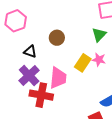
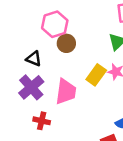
pink hexagon: (16, 21) -> (55, 24), moved
red cross: (41, 95) -> (42, 121), moved, size x0.6

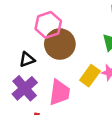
brown circle: (66, 43) -> (60, 44), size x1.6
black triangle: (34, 59) -> (27, 59), turned -42

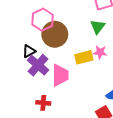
yellow rectangle: (90, 76) -> (84, 57), turned 48
purple cross: (25, 88) -> (38, 65), moved

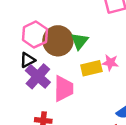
pink hexagon: (43, 20) -> (35, 35), moved
green triangle: (98, 27) -> (80, 41), moved

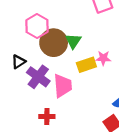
pink hexagon: (35, 35) -> (37, 26), moved
black triangle: (28, 60) -> (19, 62), moved

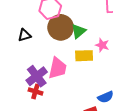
pink star: (103, 58) -> (102, 45), moved
purple cross: (38, 77) -> (37, 76), moved

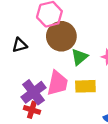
green triangle: (79, 31) -> (79, 57), moved
yellow rectangle: (84, 56) -> (85, 86), moved

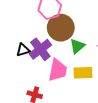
black triangle: (20, 45) -> (23, 50), moved
purple cross: (34, 92) -> (40, 49), moved

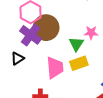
green triangle: (77, 46) -> (76, 44), moved
purple cross: (40, 49) -> (31, 35), moved

